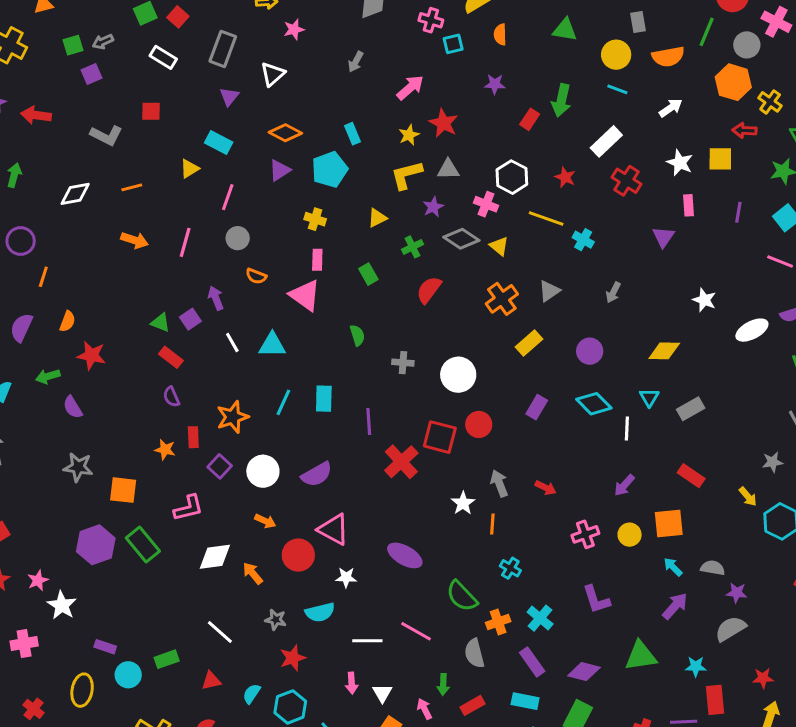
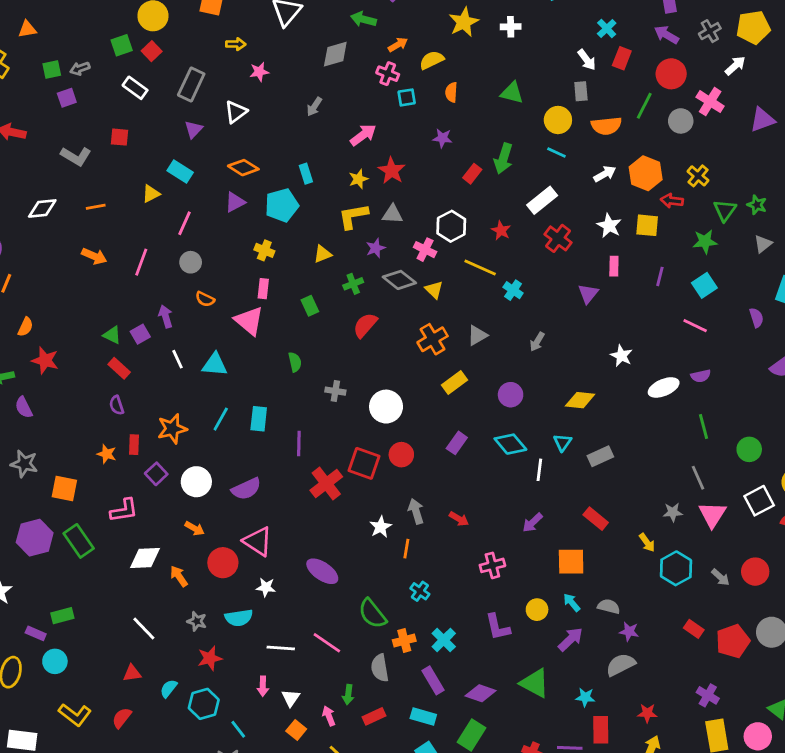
orange hexagon: (733, 82) -> (646, 173), moved
yellow circle: (630, 535) -> (537, 610), moved
green triangle: (641, 656) -> (535, 683), turned 32
green rectangle: (167, 659) -> (62, 616), moved

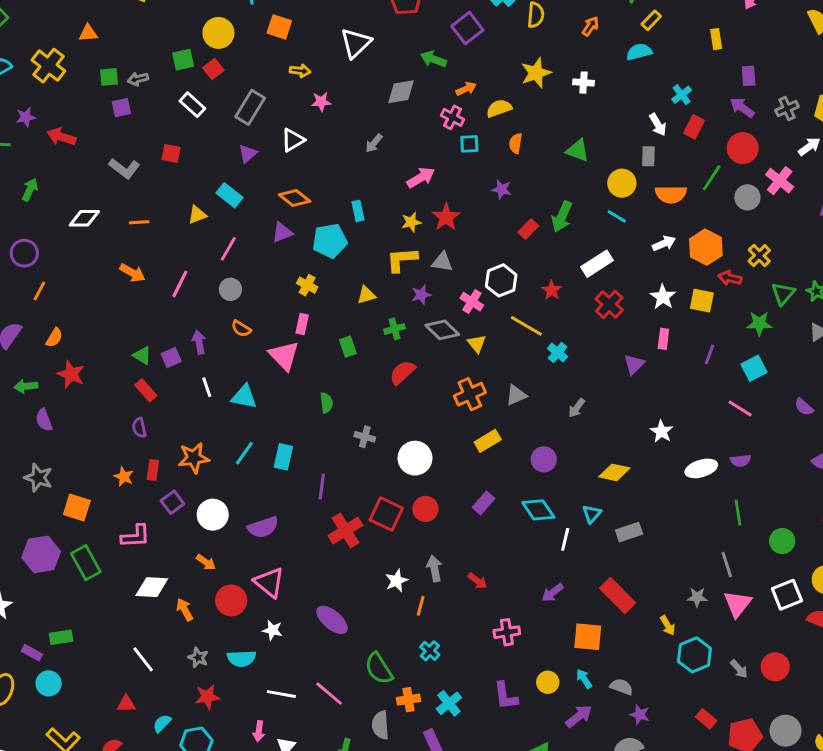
purple semicircle: (756, 318) -> (804, 407), turned 144
red rectangle: (596, 519) -> (618, 595), size x1.4

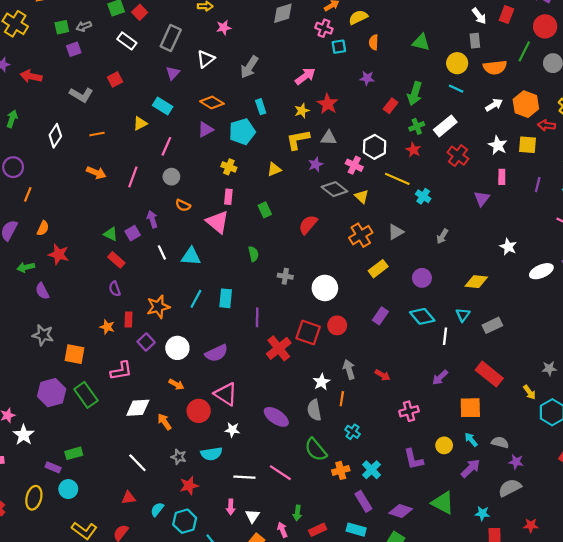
gray arrow: (374, 143) -> (249, 67), moved, size x1.5
red square: (171, 153) -> (115, 80), turned -32
white diamond: (84, 218) -> (55, 136), turned -50
green cross: (395, 329) -> (417, 126), moved
gray semicircle: (380, 725) -> (314, 410), moved

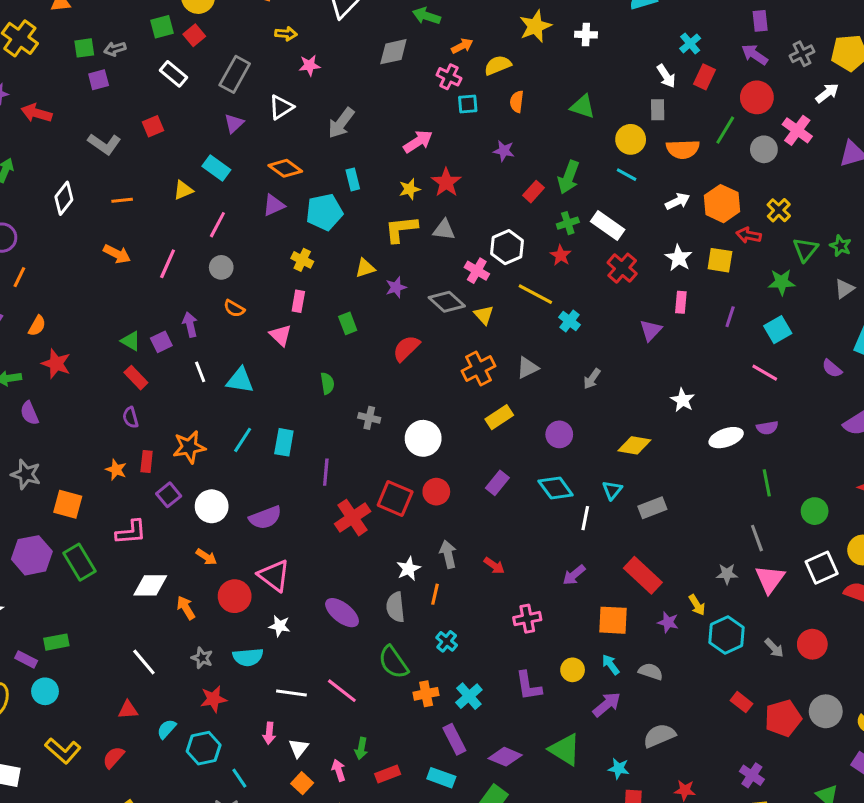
white rectangle: (445, 126) -> (608, 225), turned 70
purple star: (316, 164) -> (396, 287), moved
pink triangle: (217, 222) -> (281, 335), size x0.7
purple star: (516, 462) -> (668, 622), moved

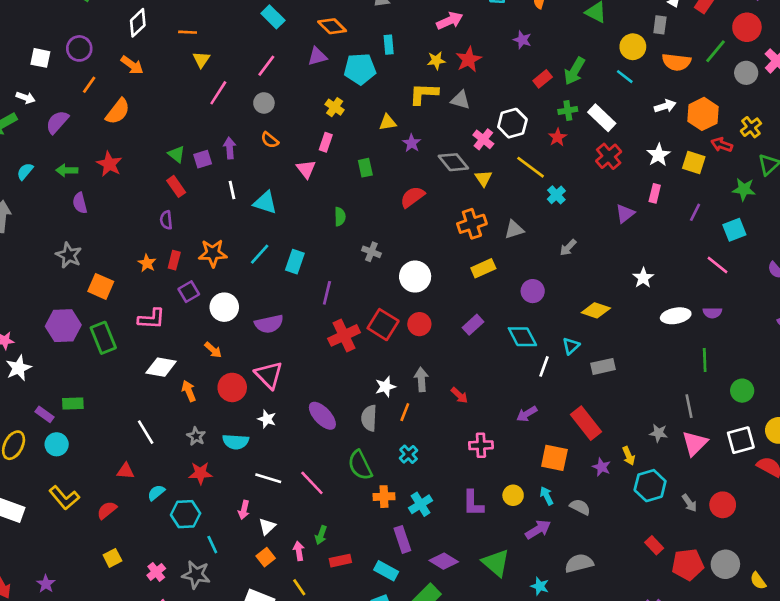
yellow triangle: (183, 190) -> (201, 60), moved, turned -42
orange arrow: (117, 254) -> (132, 65), moved
purple star: (396, 287) -> (412, 143), turned -30
orange semicircle: (37, 326) -> (118, 111), moved, size x1.5

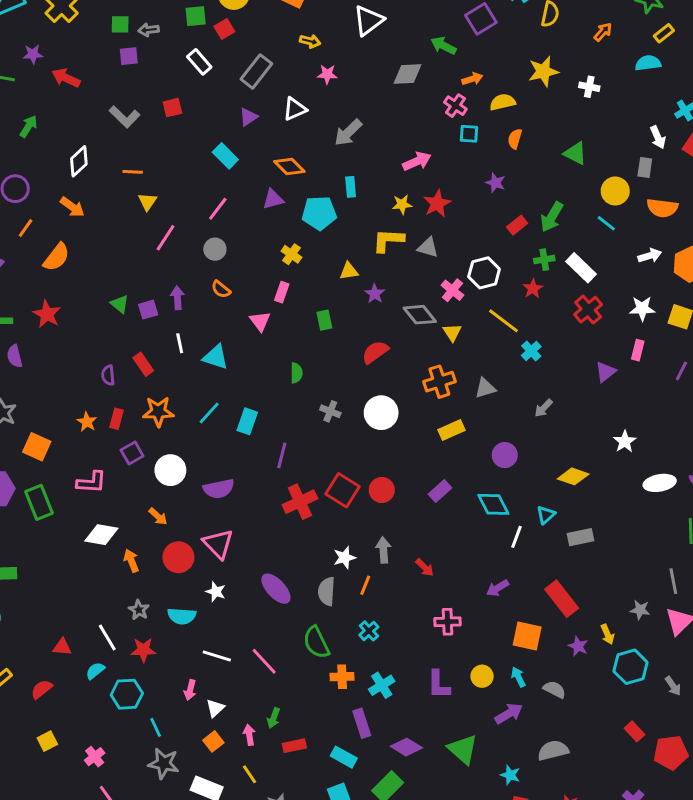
white star: (659, 155) -> (642, 308), turned 30
red rectangle: (176, 186) -> (143, 364), moved
white circle: (415, 277) -> (381, 413), moved
white line: (146, 432) -> (107, 637), moved
gray star: (196, 575) -> (164, 763), moved

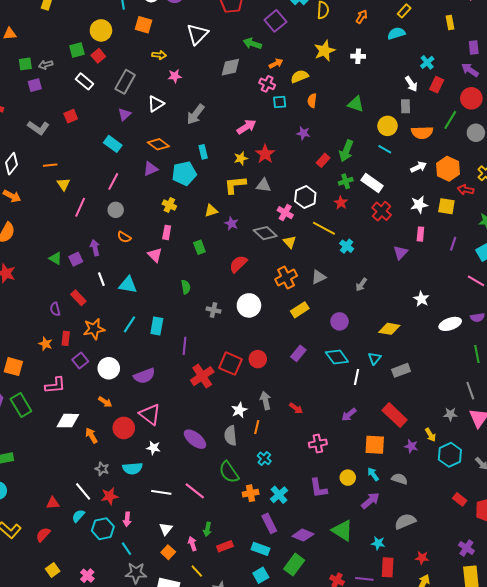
pink arrow: (190, 690) -> (127, 519), moved

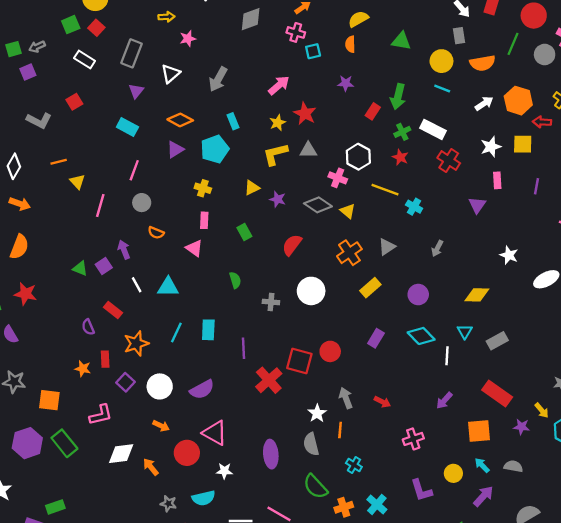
yellow semicircle: (300, 76) -> (358, 19), moved
purple ellipse: (195, 439) -> (271, 454), turned 55

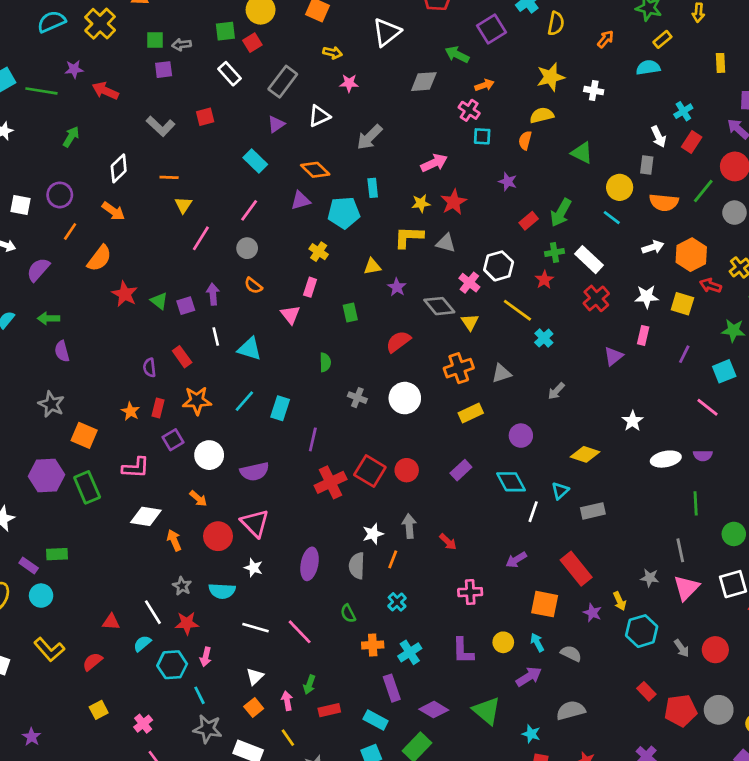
red star: (25, 294) -> (125, 294), moved
green semicircle: (315, 487) -> (348, 613), size x0.6

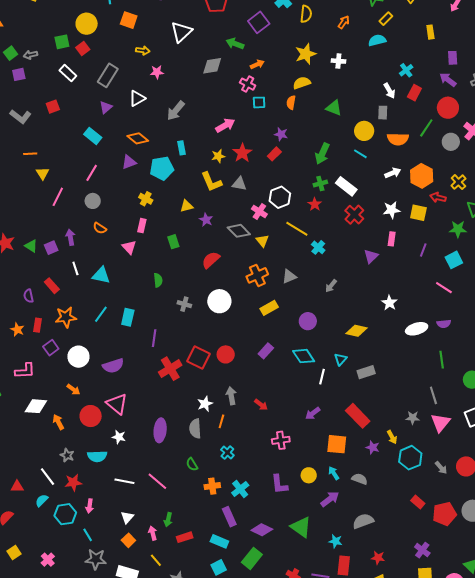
green square: (155, 40) -> (11, 53), turned -32
red rectangle: (529, 221) -> (274, 154), moved
yellow L-shape: (409, 237) -> (211, 182), turned -110

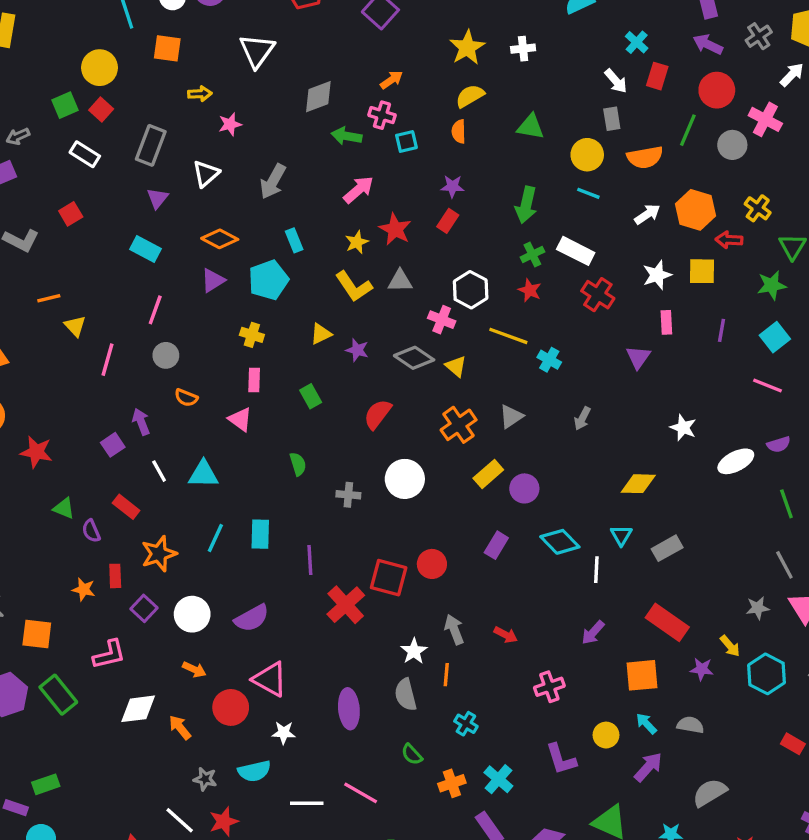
green arrow: (235, 44) -> (347, 136), moved
green triangle: (31, 246) -> (64, 508), moved
purple circle: (308, 321) -> (524, 488), moved

